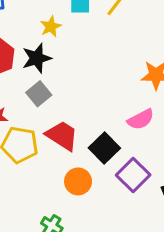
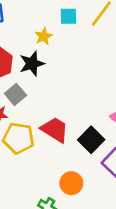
gray square: (39, 94) -> (15, 94), moved
orange circle: (78, 181) -> (71, 183), moved

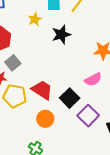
black star: (32, 64) -> (61, 35), moved
orange circle: (71, 183) -> (45, 119), moved

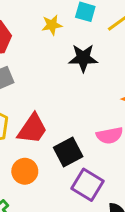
red trapezoid: (42, 90) -> (32, 129), turned 75
purple square: (88, 116) -> (87, 185), turned -30

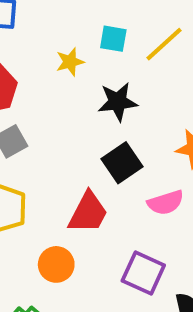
red trapezoid: (32, 129) -> (88, 213), moved
black square: (68, 152) -> (122, 163), moved

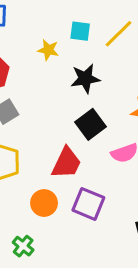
yellow star: (70, 62) -> (48, 50), turned 30
purple square: (143, 273) -> (88, 204), moved

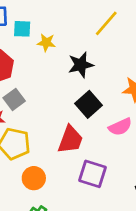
cyan square: (80, 31) -> (22, 29), moved
orange circle: (44, 203) -> (34, 178), moved

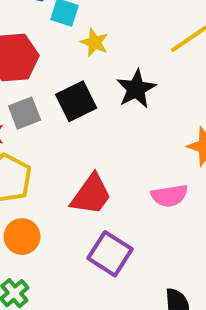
black star: (81, 65) -> (136, 89), turned -30
black square: (89, 104) -> (76, 101), moved

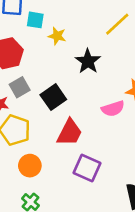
black square: (76, 101) -> (53, 97), moved
pink semicircle: (169, 196) -> (113, 109), moved

